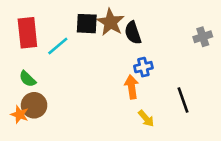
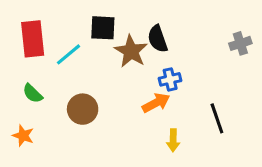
brown star: (110, 22) -> (131, 51), moved
orange arrow: (132, 87) -> (156, 103), turned 70
brown circle: (34, 105) -> (83, 109), moved
yellow arrow: (146, 118) -> (173, 140), turned 42

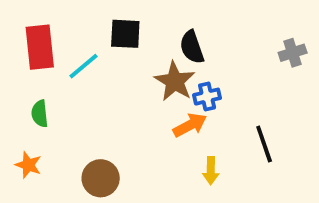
brown star: (131, 51) -> (175, 81), moved
green semicircle: (33, 93) -> (40, 114), turned 40
brown circle: (83, 109) -> (101, 178), moved

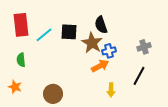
black square: (125, 34) -> (69, 32), moved
gray cross: (293, 53) -> (144, 47), moved
black line: (264, 144) -> (139, 76), turned 48

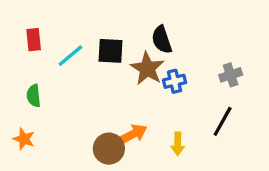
red rectangle: (21, 25) -> (34, 40), size x0.6
orange arrow: (100, 66) -> (133, 134), moved
brown circle: (53, 94) -> (109, 149), moved

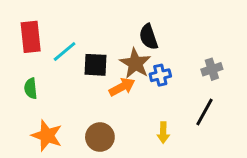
red rectangle: (34, 40) -> (31, 37), size x1.5
black square: (110, 51) -> (96, 65), moved
orange arrow: (133, 134) -> (122, 87), moved
orange star: (24, 139) -> (47, 136), moved, size x1.5

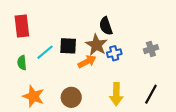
cyan line: (65, 52) -> (45, 52), moved
black line: (205, 112) -> (151, 94), moved
yellow arrow: (163, 133) -> (116, 94), size x1.5

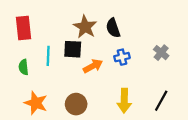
brown star: (96, 45) -> (85, 27), moved
gray cross: (151, 49) -> (161, 53), turned -32
cyan line: (45, 52) -> (48, 56), turned -48

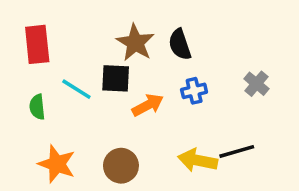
cyan line: (48, 56) -> (76, 89), turned -60
yellow arrow: (124, 101) -> (198, 160), turned 100
black line: (161, 101) -> (237, 151), moved, turned 45

